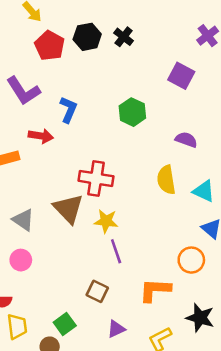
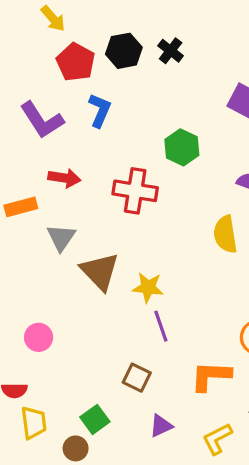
blue L-shape: (68, 110) -> (100, 110), moved
red cross: (96, 179) -> (135, 191), moved
gray triangle: (23, 220) -> (61, 238), moved, turned 30

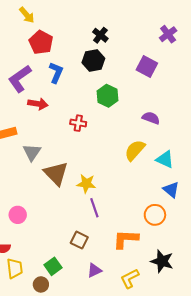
black hexagon: (124, 51) -> (93, 60), moved
purple L-shape: (42, 120) -> (20, 79), turned 88
red arrow: (64, 178) -> (38, 104), moved
red cross: (135, 191) -> (78, 123), size x0.6
yellow semicircle: (225, 234) -> (135, 150), turned 50

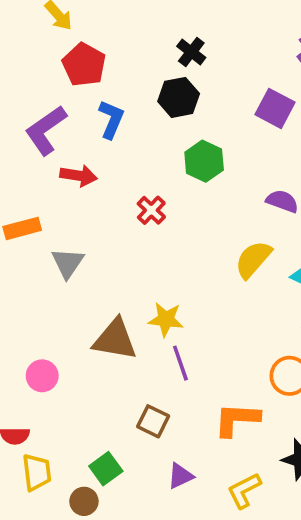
red cross: (78, 123) -> (151, 210), turned 35
brown triangle: (56, 173) -> (115, 339), moved, turned -36

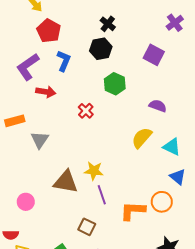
orange L-shape: (237, 419) -> (133, 211), moved

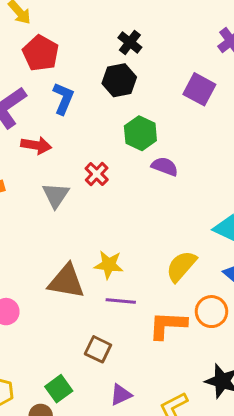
purple semicircle: (158, 106) -> (165, 166), moved
yellow semicircle: (142, 138) -> (181, 266), moved
gray triangle: (40, 140) -> (56, 195), moved
purple line: (102, 195) -> (121, 301), turned -66

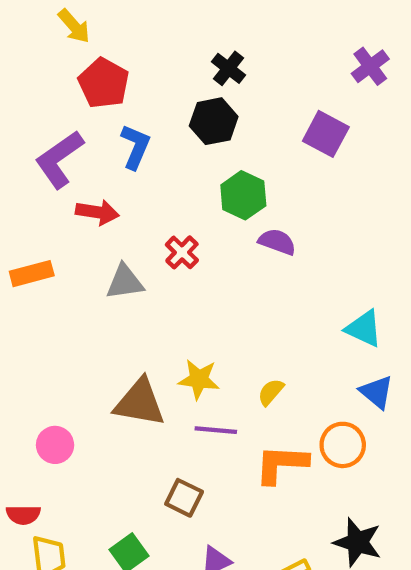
gray triangle: (56, 195) -> (125, 282), turned 48
yellow semicircle: (181, 266) -> (271, 392), moved, size x0.6

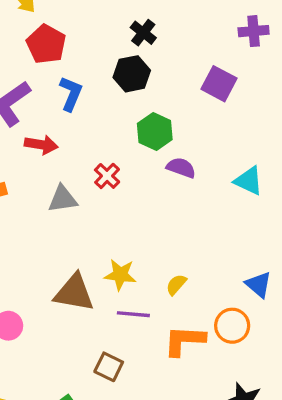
purple cross: (370, 66) -> (254, 31), turned 32
cyan triangle: (364, 329) -> (249, 181), moved

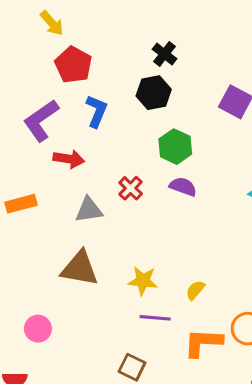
purple semicircle: (181, 168) -> (183, 187), moved
brown triangle: (74, 293) -> (80, 268), moved

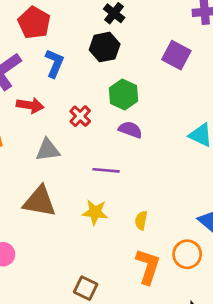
red cross: (131, 188) -> (80, 116), moved
yellow semicircle: (195, 290) -> (141, 220), turned -30
purple line: (155, 318) -> (106, 170), moved
orange L-shape: (203, 343) -> (148, 266), turned 105

